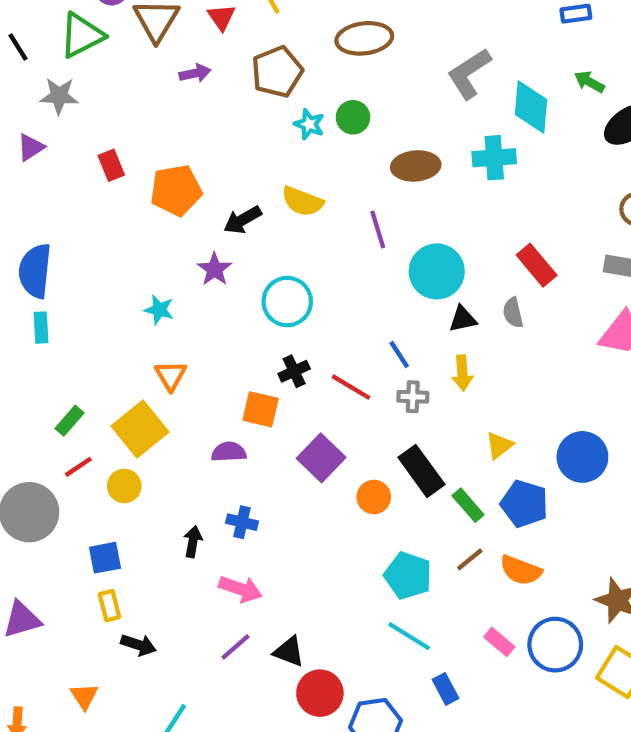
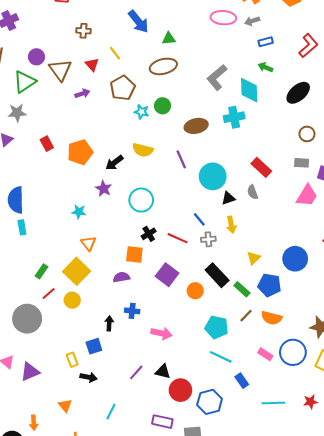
green arrow: (589, 82) -> (265, 67), moved
blue square: (105, 558) -> (94, 346), moved
pink arrow: (240, 589) -> (162, 333), moved

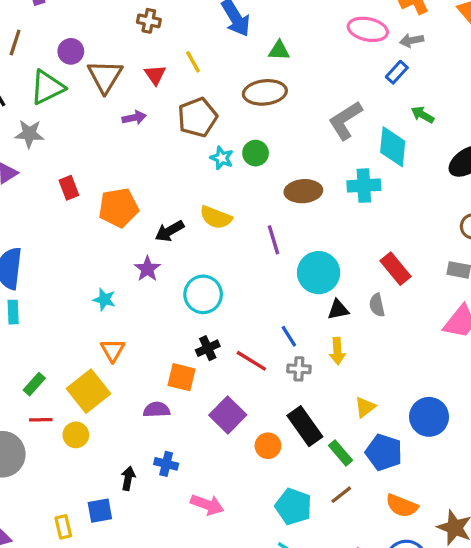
blue rectangle: (266, 42) -> (397, 72), moved, turned -40
red line: (49, 293) -> (41, 420), turned 32
orange semicircle: (272, 318) -> (402, 506), moved

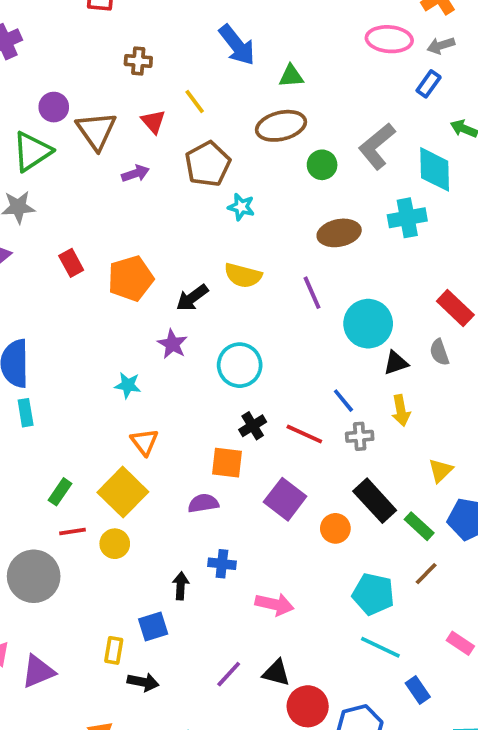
green circle: (256, 153) -> (322, 165), moved
yellow rectangle: (63, 527) -> (114, 650), turned 30

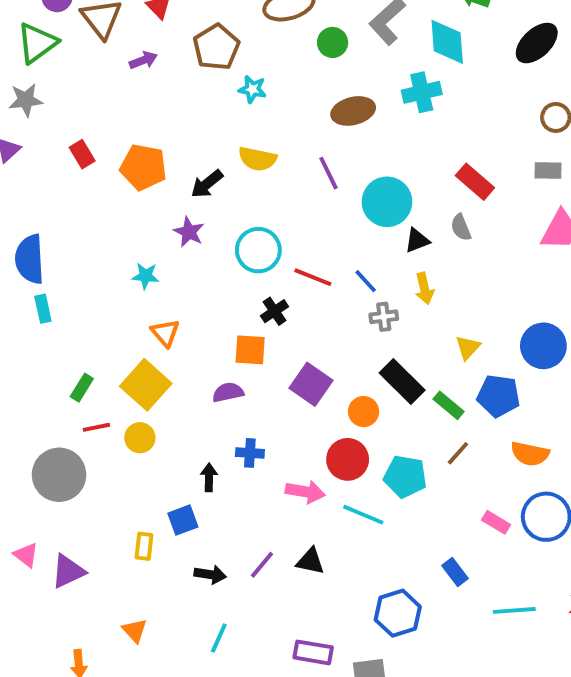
orange pentagon: (131, 278) -> (143, 167), turned 30
red line: (304, 434) -> (313, 277), moved
cyan line: (380, 647) -> (363, 515), moved
black arrow: (143, 682) -> (210, 574), moved
red circle: (308, 706) -> (348, 459), moved

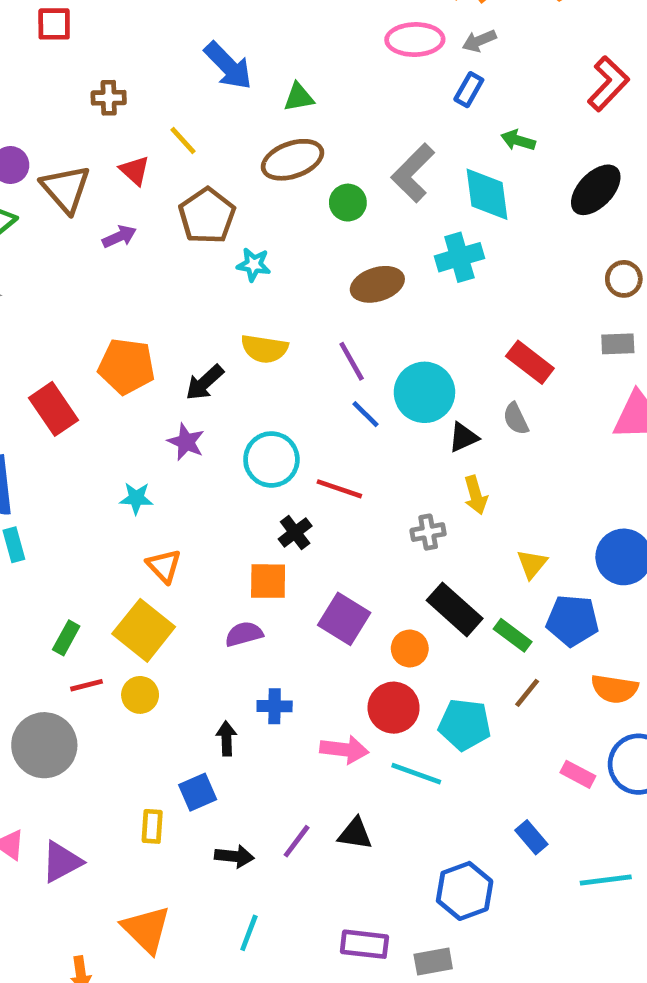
red rectangle: (82, 154) -> (54, 409), moved, size x1.5
blue line: (366, 281) -> (365, 414), moved
orange triangle: (135, 631) -> (146, 929), size x1.6

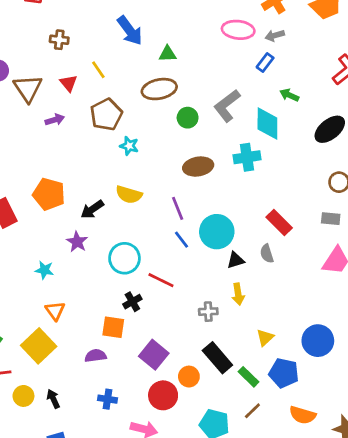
yellow circle: (140, 695) -> (23, 396), moved
red circle: (394, 708) -> (163, 395), moved
black arrow: (226, 739) -> (53, 399), moved, turned -30

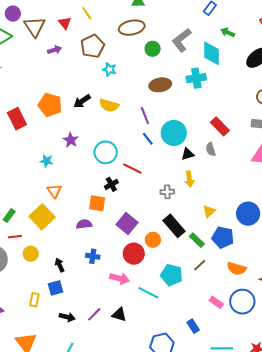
black arrow: (92, 209) -> (82, 101), moved
black arrow: (53, 399) -> (60, 265), moved

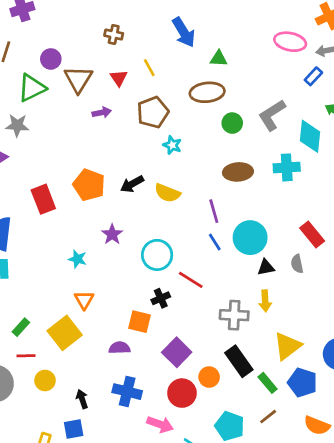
gray cross: (167, 192) -> (234, 315), size x1.5
yellow triangle: (209, 211) -> (287, 346), size x1.6
blue cross: (93, 256) -> (127, 392), size x1.5

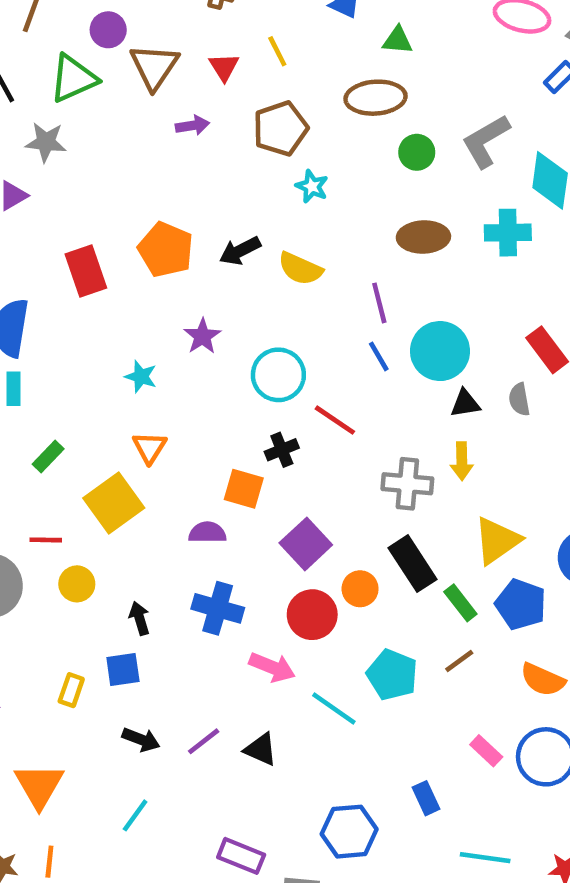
green rectangle: (21, 327) -> (48, 457), moved

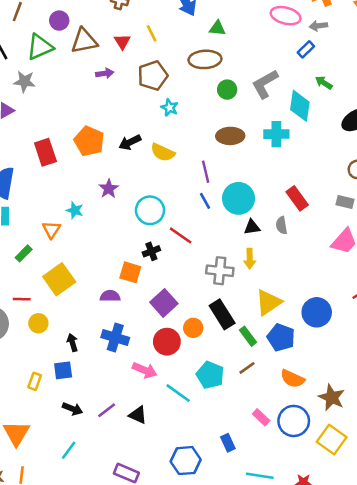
brown triangle: (154, 67) -> (84, 41), turned 44
orange triangle: (150, 447) -> (51, 230), moved

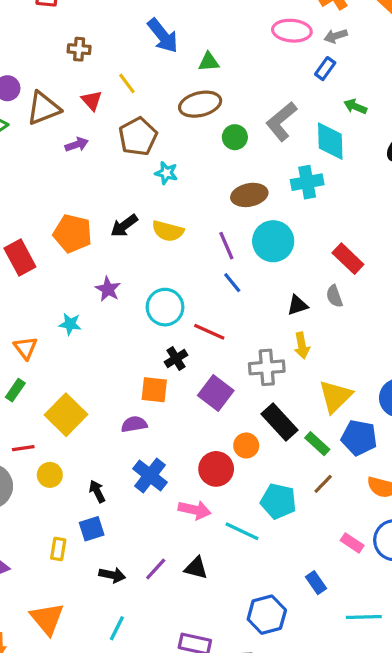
cyan circle: (239, 198) -> (273, 241), moved
orange triangle: (51, 230) -> (25, 348), moved
purple square: (164, 303) -> (216, 393), moved
blue cross: (115, 338) -> (150, 475), turned 32

